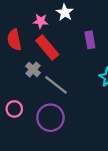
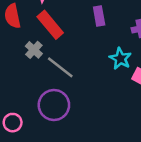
pink circle: (14, 109) -> (13, 123), moved

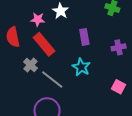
cyan star: (120, 59) -> (81, 67), moved

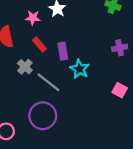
purple rectangle: (84, 37) -> (63, 51), moved
red rectangle: (44, 44) -> (39, 44), size x0.6

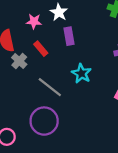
purple rectangle: (63, 51) -> (69, 36), moved
gray cross: (25, 67) -> (19, 61), moved

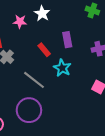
purple rectangle: (69, 36) -> (67, 40), moved
red rectangle: (41, 49) -> (44, 50), moved

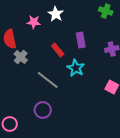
purple circle: (29, 110) -> (43, 110), size x0.7

